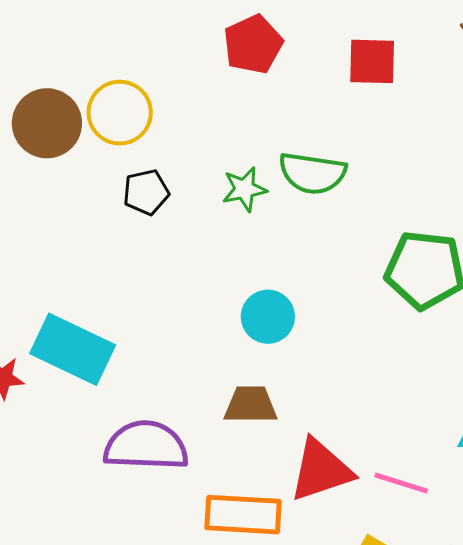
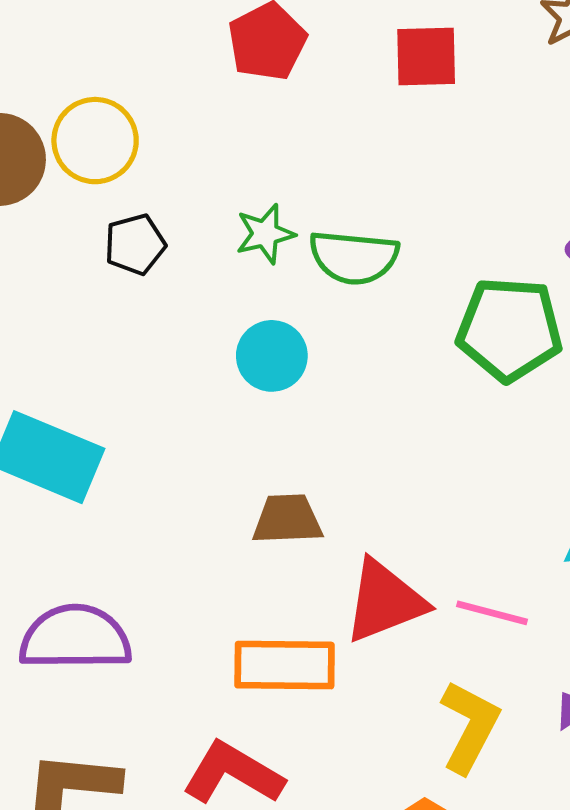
green semicircle: (312, 173) -> (354, 257), moved
cyan circle: (268, 317) -> (272, 356), moved
purple semicircle: (146, 446) -> (75, 638), moved

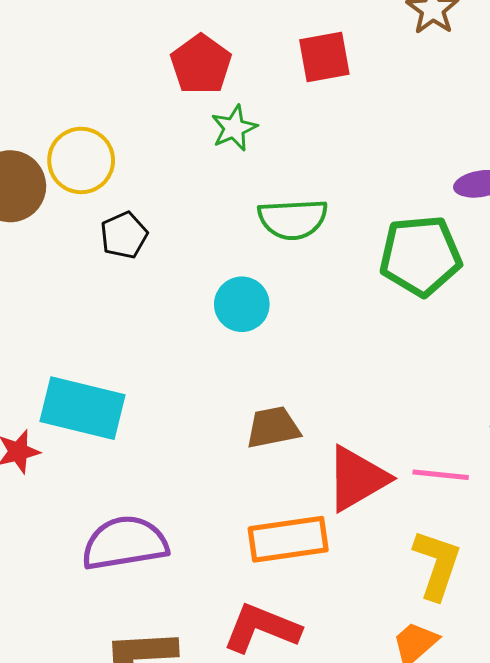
green star: (265, 234) -> (234, 128), moved

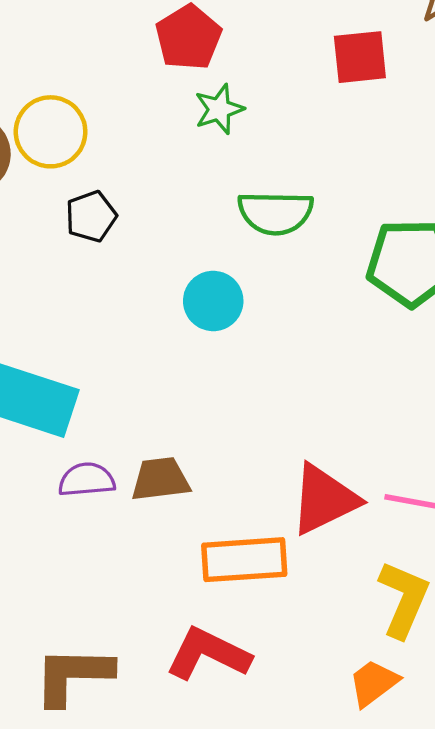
red square: (324, 57) -> (360, 57), moved
brown trapezoid: (273, 427) -> (160, 479), moved
purple semicircle: (125, 543) -> (87, 480), moved, size x0.6

